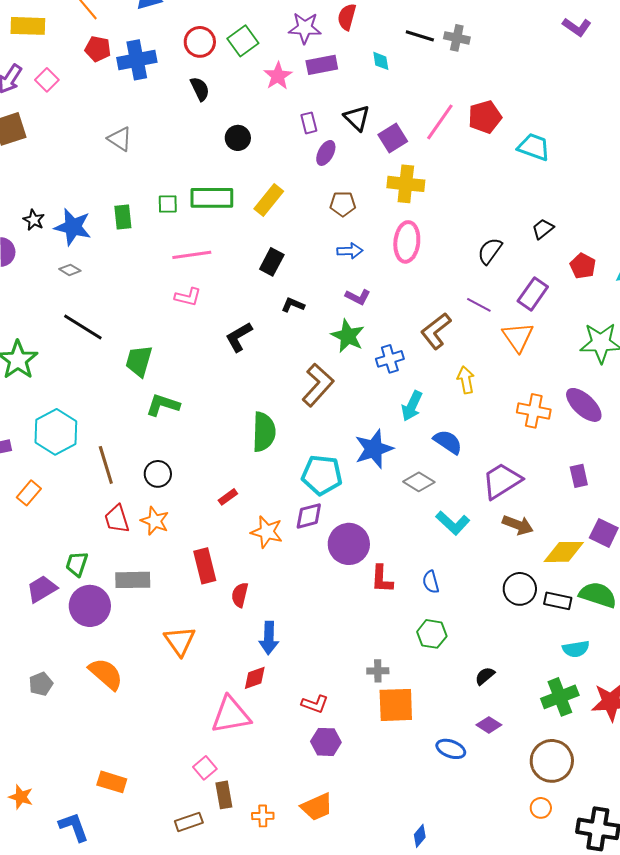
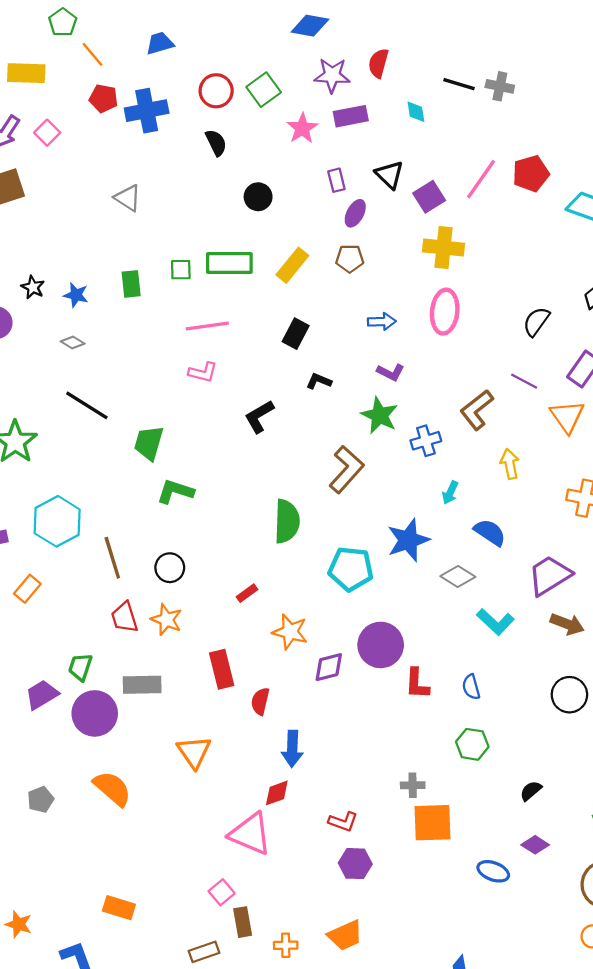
brown pentagon: (343, 204) -> (350, 259), moved
blue star: (73, 227) -> (76, 295), size x0.6
cyan arrow: (412, 406) -> (450, 493), size x0.7
purple diamond: (309, 516) -> (329, 667), moved
pink triangle: (231, 715) -> (250, 834), turned 33

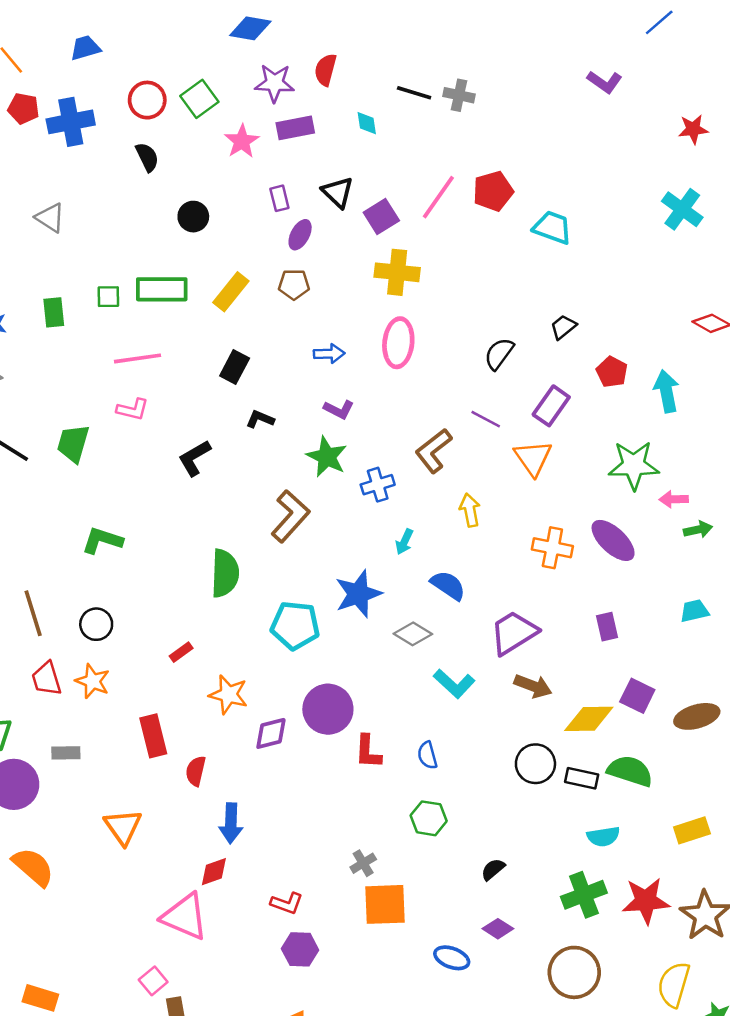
green trapezoid: (149, 443) -> (73, 443), moved
gray rectangle: (142, 685) -> (66, 753), size x0.7
gray cross: (413, 785) -> (363, 863), turned -30

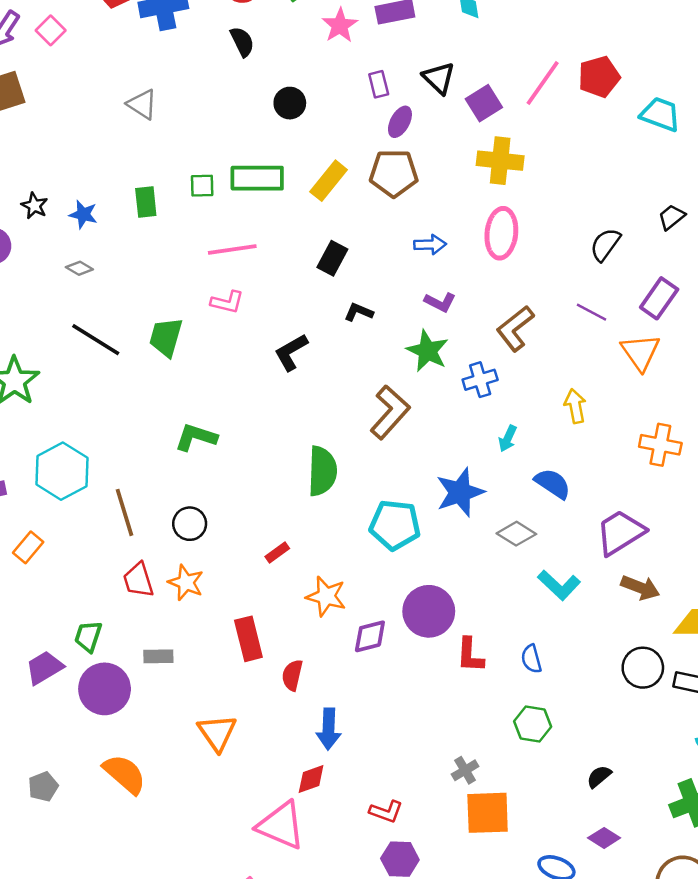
brown pentagon: (294, 284) -> (394, 173), size x1.5
brown L-shape: (434, 451) -> (515, 328), moved

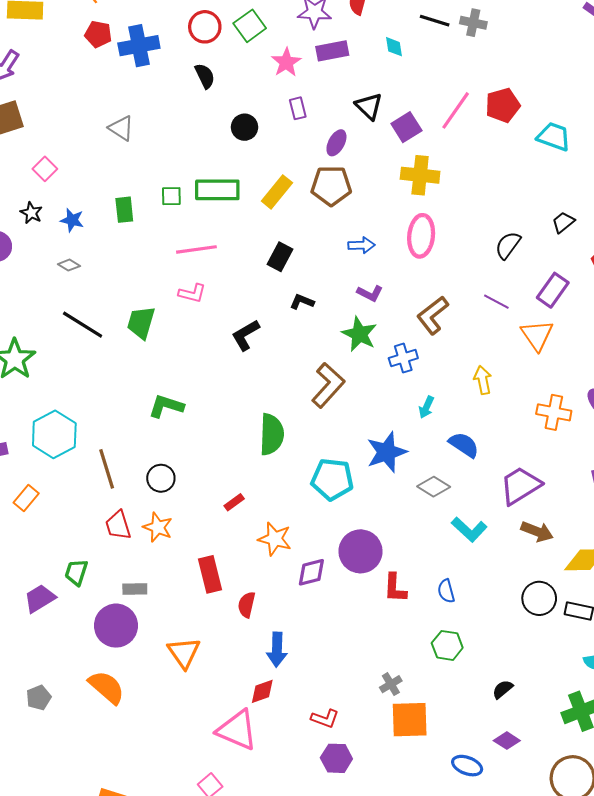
pink square: (51, 30) -> (45, 169), moved
purple rectangle: (379, 84) -> (298, 108), moved
purple circle: (105, 689) -> (116, 626), moved

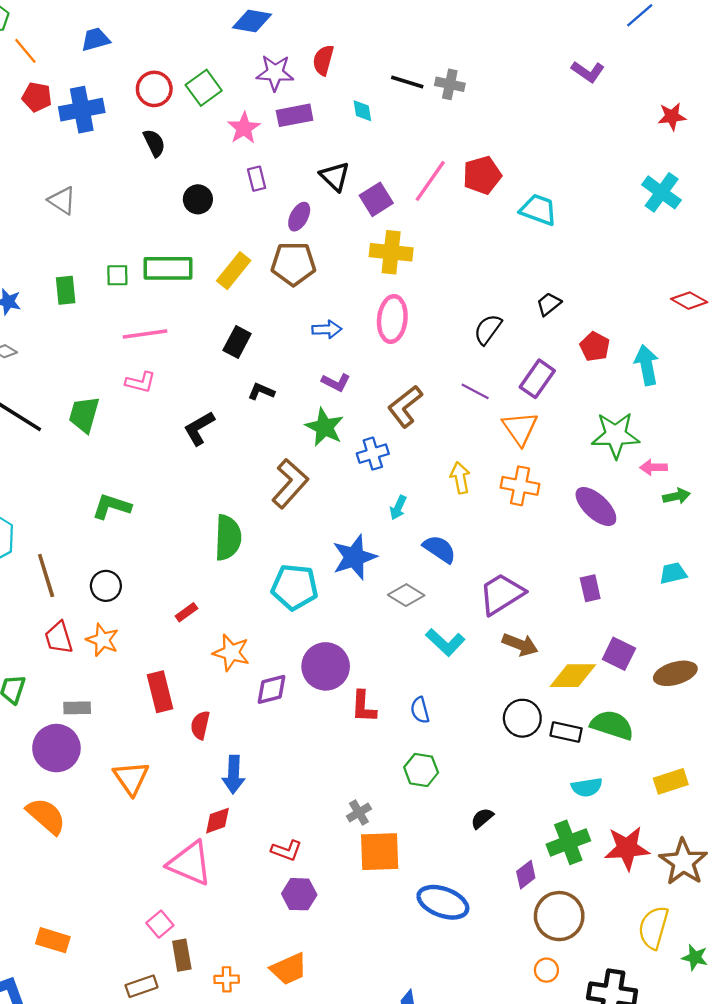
orange cross: (554, 412) -> (520, 486), moved
purple diamond: (507, 741) -> (526, 875), moved, turned -70
blue ellipse: (467, 766) -> (443, 902), size x1.5

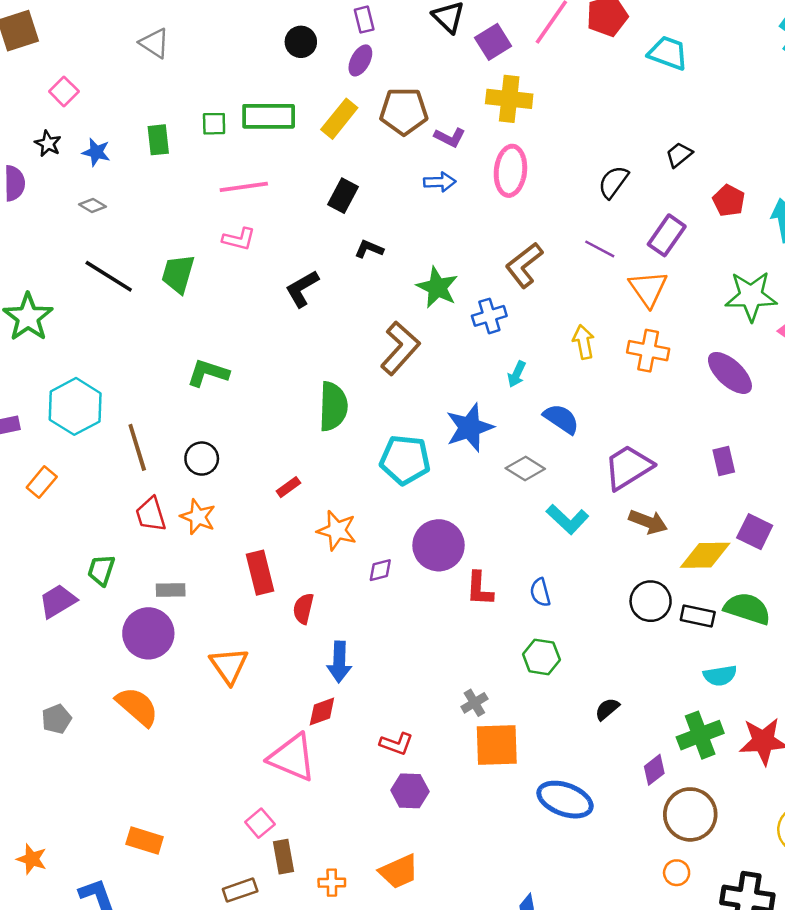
purple ellipse: (299, 217) -> (360, 60), moved
purple L-shape: (336, 382) -> (450, 137), moved
purple diamond: (272, 689) -> (380, 570), size x0.7

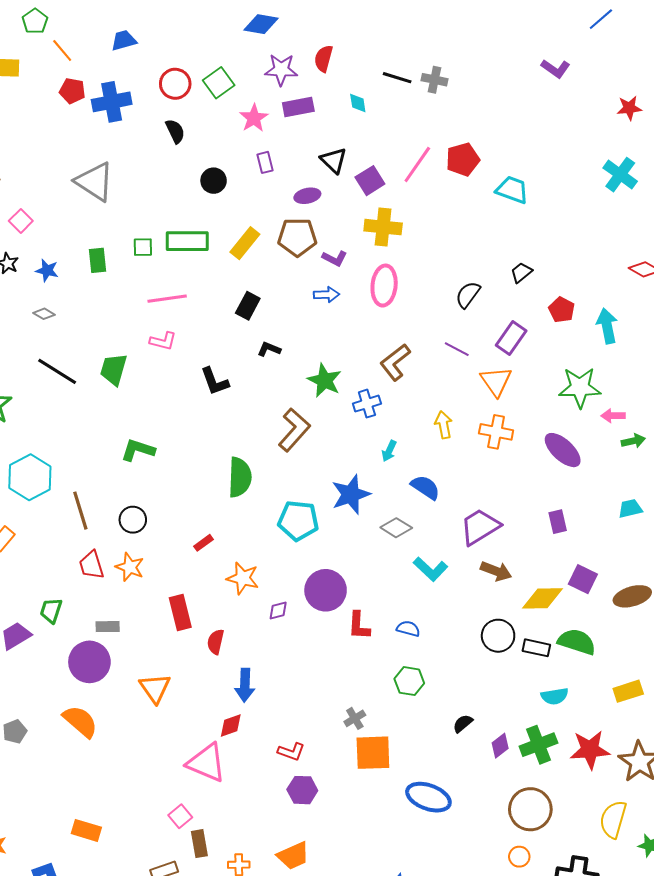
gray triangle: (155, 43) -> (94, 182), size x1.6
purple ellipse: (360, 60) -> (307, 196), moved, turned 50
black L-shape: (302, 289) -> (215, 381), turned -80
blue semicircle: (540, 592) -> (408, 629), turned 120
purple diamond: (654, 770) -> (500, 746), moved

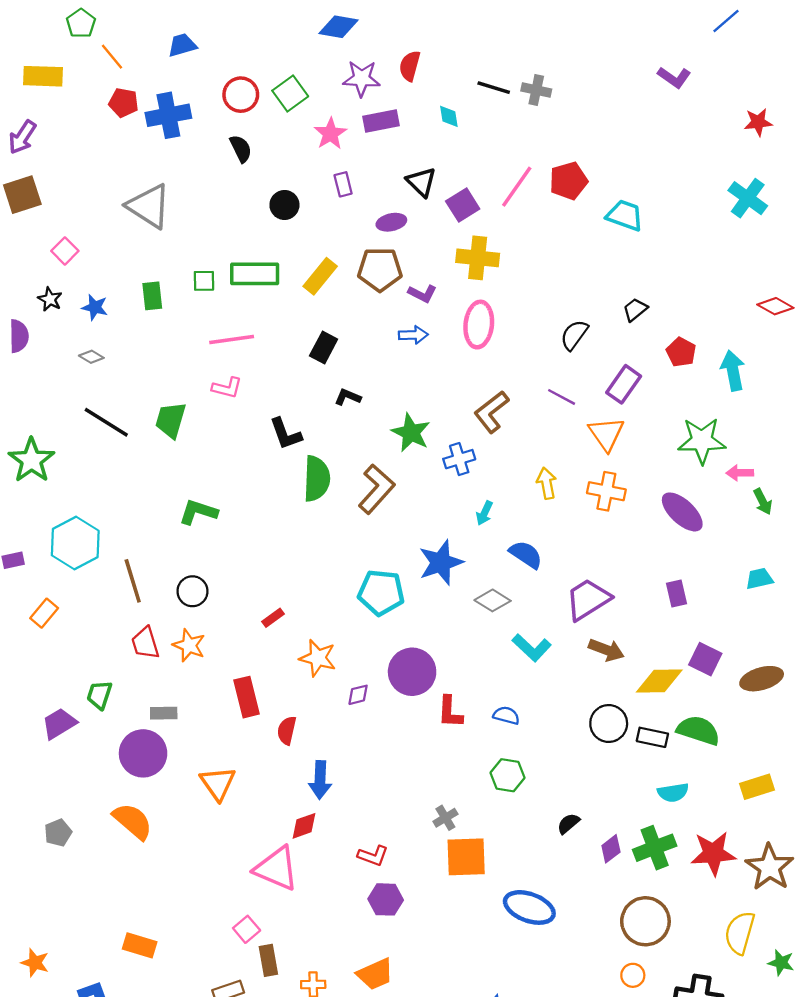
green arrow: (633, 441) -> (763, 502), turned 75
green semicircle: (240, 477) -> (317, 479), moved

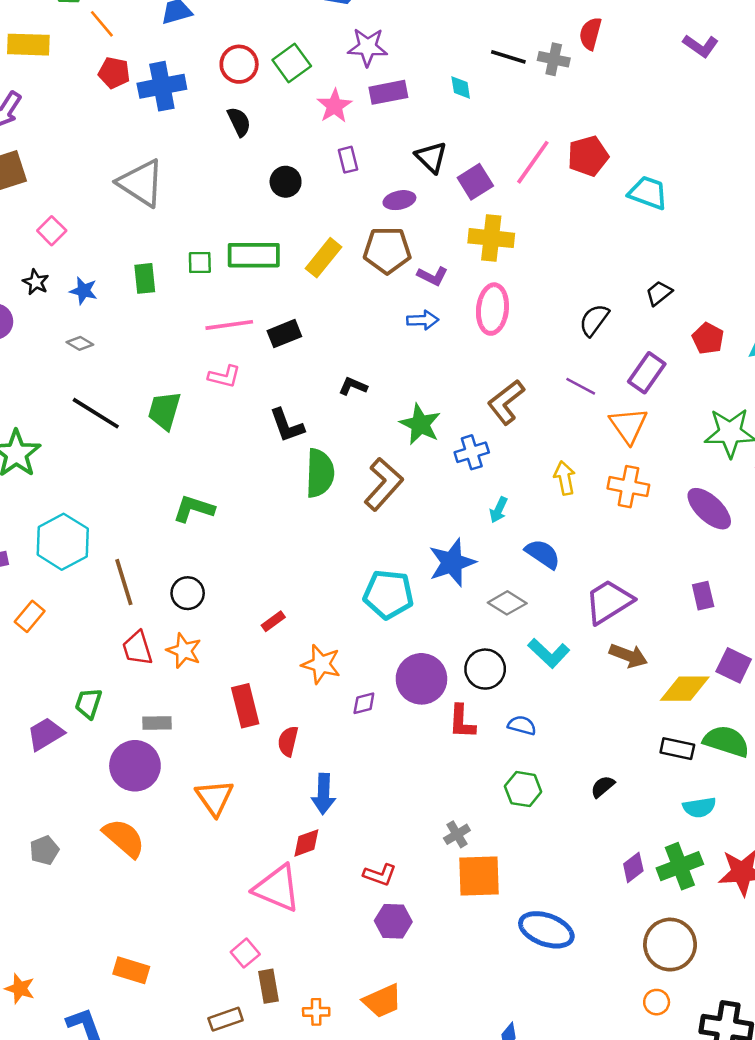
red semicircle: (410, 66) -> (590, 34), moved
black rectangle: (324, 348) -> (284, 334), moved, turned 40
black circle: (609, 723) -> (485, 669), moved
black semicircle: (568, 824) -> (603, 787), moved

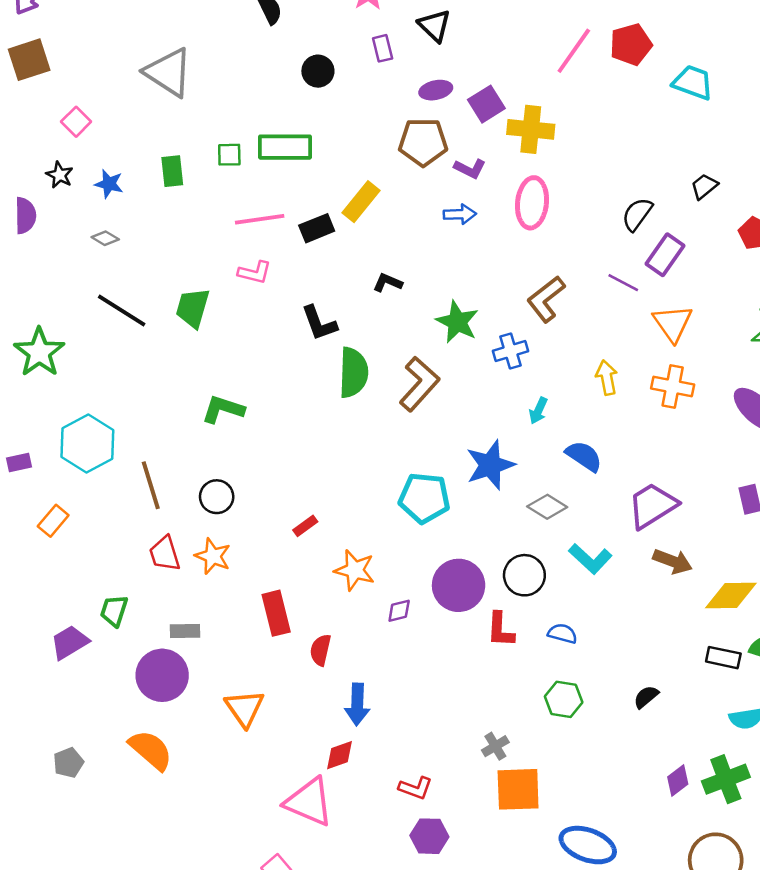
black triangle: (431, 157) -> (434, 25), moved
purple square: (475, 182) -> (486, 104), moved
yellow rectangle: (324, 258) -> (361, 202), moved
purple rectangle: (647, 373) -> (665, 255), moved

